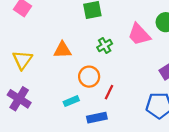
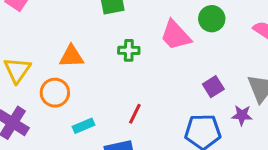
green cross: (105, 46) -> (129, 50), turned 32
orange circle: (89, 77) -> (55, 93), moved

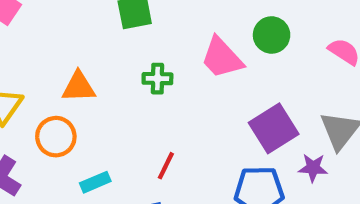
purple square: (213, 87) -> (274, 128), size x1.6

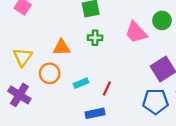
green cross: (157, 79) -> (95, 38), moved
cyan rectangle: (95, 182) -> (81, 83), moved

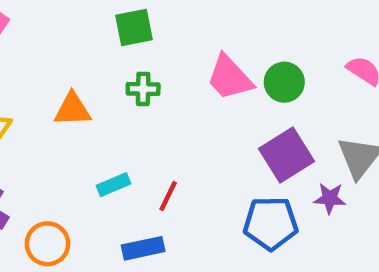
green circle: (162, 20) -> (284, 82), moved
orange circle: (50, 73) -> (47, 244), moved

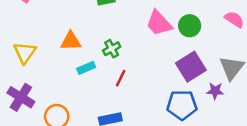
green cross: (143, 89) -> (112, 49), moved, turned -30
cyan rectangle: (114, 185) -> (86, 68), moved
red line: (168, 196) -> (121, 78), moved

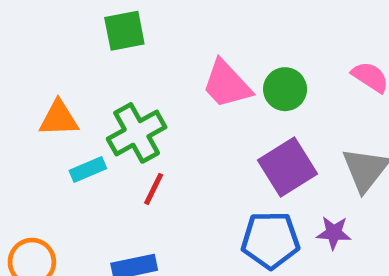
green cross: (112, 49) -> (137, 133), size x1.6
purple star: (215, 91) -> (334, 233), moved

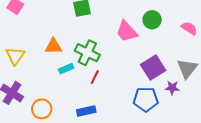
green circle: (285, 89) -> (152, 20), moved
green cross: (137, 133) -> (87, 53), turned -35
purple star: (334, 233) -> (172, 88), moved

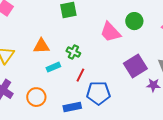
green cross: (87, 53) -> (73, 52), size x0.6
blue pentagon: (146, 99) -> (98, 93), moved
orange circle: (42, 109) -> (36, 97), moved

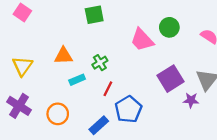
green cross: (73, 52) -> (100, 63), turned 32
blue pentagon: (98, 93) -> (128, 109), turned -30
blue rectangle: (72, 107) -> (99, 125), turned -30

